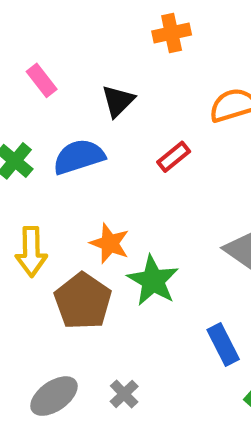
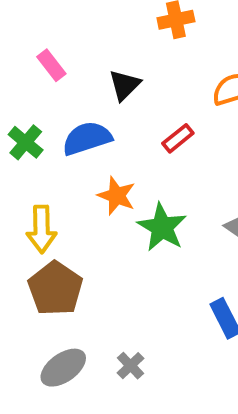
orange star: (110, 243) -> (117, 196), moved
green star: (153, 281) -> (162, 227), moved
brown pentagon: (83, 301) -> (55, 289), moved

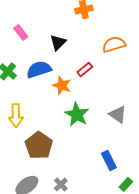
orange star: (117, 196) -> (62, 85), moved
brown pentagon: (55, 289) -> (39, 145), moved

